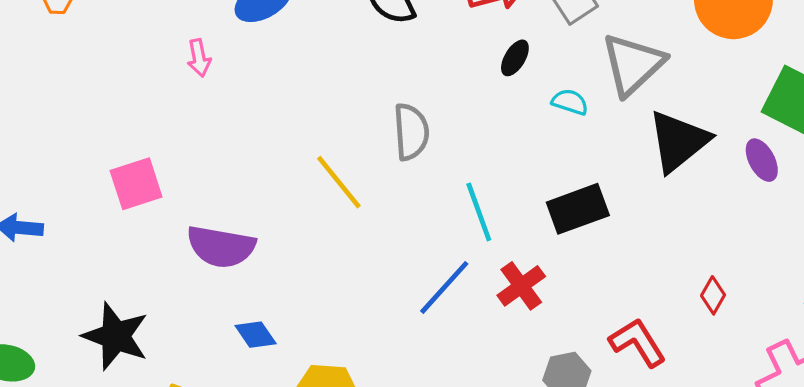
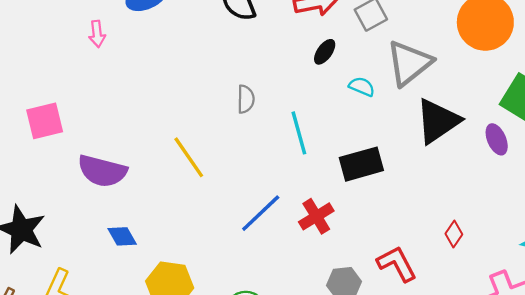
gray semicircle: (411, 132) -> (246, 99), size x0.7
yellow line: (339, 182) -> (189, 157), moved
cyan line: (479, 212) -> (299, 133), moved

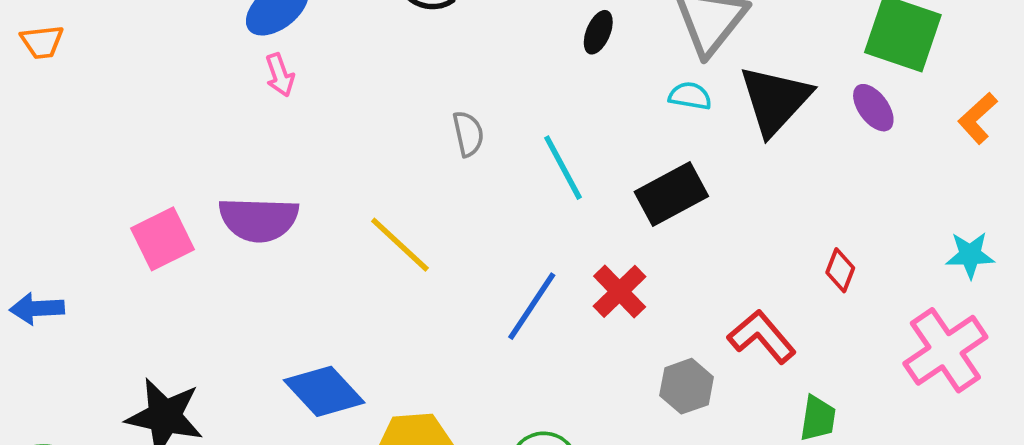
pink arrow: (97, 34) -> (280, 75), moved
black ellipse: (325, 52) -> (598, 32), moved
cyan semicircle: (362, 87) -> (690, 96), moved
purple semicircle: (102, 171) -> (259, 219), moved
blue diamond: (122, 236) -> (324, 391), size x1.6

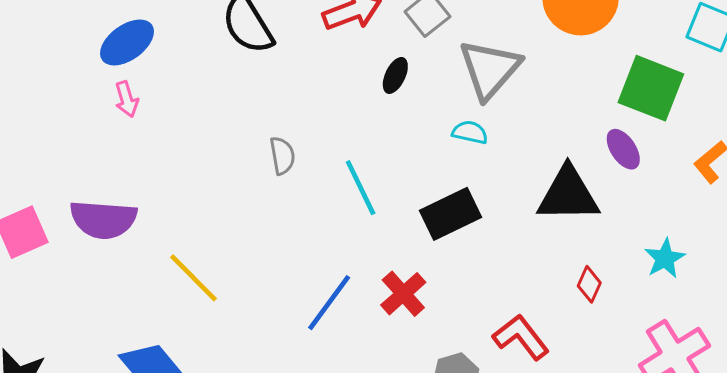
black triangle: (775, 100) -> (568, 195), moved, turned 44
yellow line: (400, 245) -> (193, 278), moved
cyan star: (970, 255) -> (665, 258), moved, turned -30

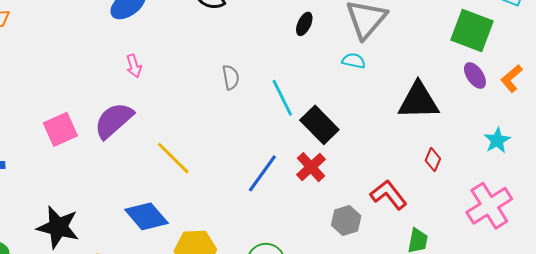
pink arrow: (127, 99) -> (134, 66), moved
purple ellipse: (623, 149) -> (475, 75), moved
black rectangle: (451, 214) -> (319, 125), moved, turned 72
purple semicircle: (103, 219) -> (114, 120), turned 135
cyan star: (665, 258) -> (497, 140), moved

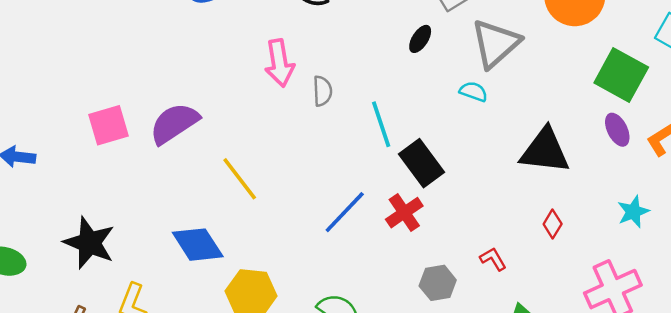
pink arrow: (134, 66) -> (279, 63), moved, size x1.6
red L-shape: (389, 195) -> (493, 259), size x0.6

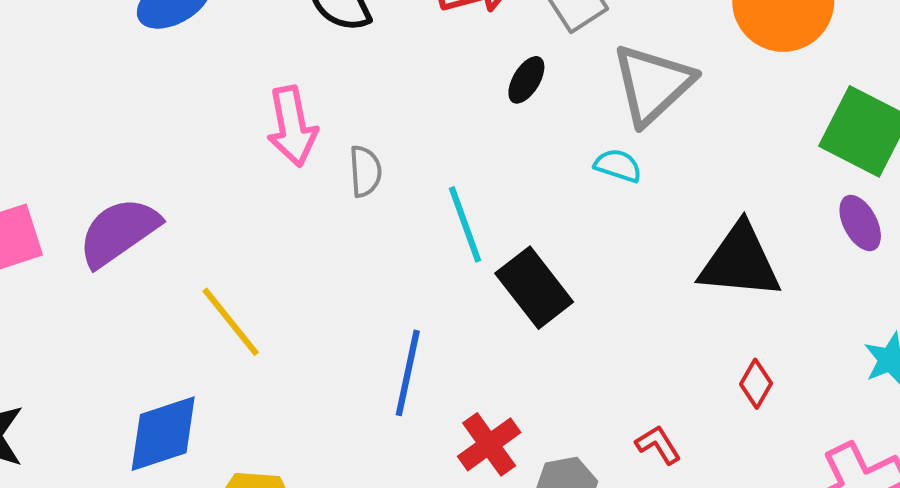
blue line: (345, 212) -> (408, 373), turned -30
red cross: (404, 213) -> (489, 444), moved
blue diamond: (198, 245) -> (163, 434), turned -74

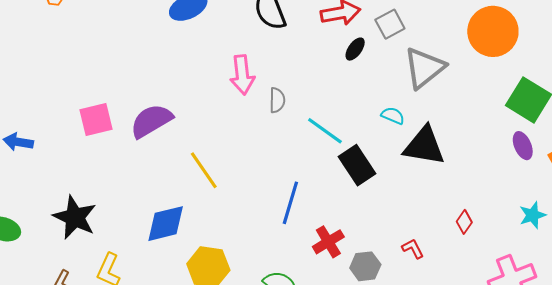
black ellipse: (526, 80) -> (355, 49), moved
cyan semicircle: (618, 166) -> (393, 116), moved
cyan line: (465, 224) -> (325, 131), turned -39
black triangle: (740, 262) -> (424, 146), moved

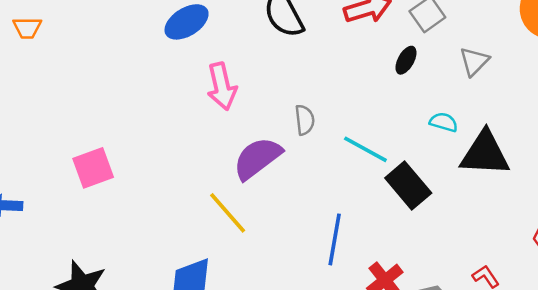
black ellipse: (355, 49) -> (406, 60), moved
gray triangle: (424, 68) -> (474, 61), size x0.6
pink arrow: (242, 75) -> (222, 86), moved
purple semicircle: (151, 121) -> (257, 158), moved

